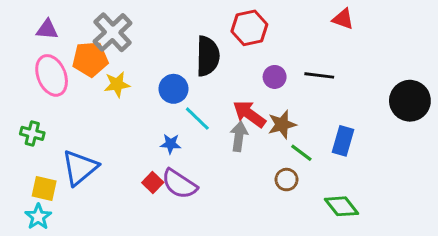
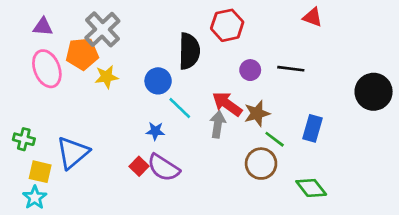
green cross: (32, 133) -> (24, 139), moved
brown circle: (287, 180) -> (261, 164), size x1.5

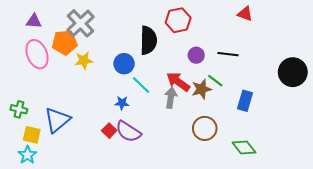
green line: (275, 139) -> (215, 81), moved

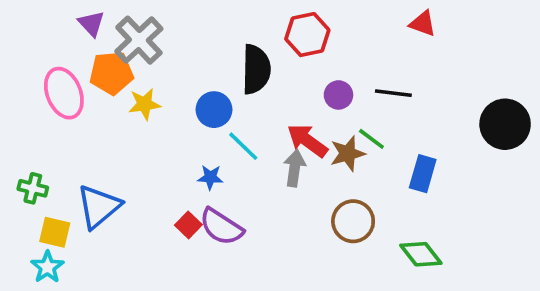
purple triangle: (34, 21) -> (91, 24), moved, turned 42

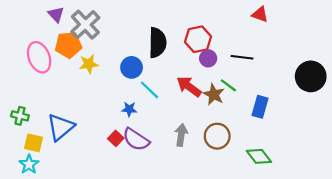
red hexagon: (307, 35) -> (198, 39), moved
brown star: (348, 154) -> (214, 94), turned -30
gray arrow: (295, 168) -> (181, 135), moved

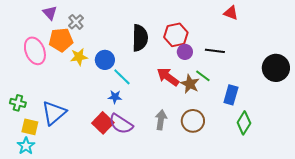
gray cross: (85, 25) -> (76, 22), size x0.6
blue circle: (132, 67) -> (105, 60), moved
cyan line: (150, 90) -> (122, 77), moved
red square: (116, 138) -> (103, 123), size x1.5
green diamond: (259, 156) -> (244, 123), moved, turned 70

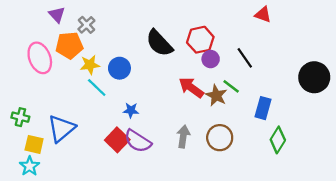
black semicircle: (140, 38) -> (159, 43), turned 136
black line: (215, 51) -> (245, 58), turned 48
cyan line: (122, 77) -> (97, 88), moved

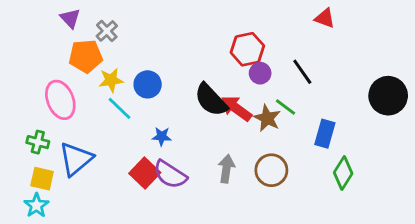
black semicircle: (159, 43) -> (211, 100), moved
pink ellipse: (40, 58) -> (60, 100), moved
green cross: (20, 117) -> (38, 142), moved

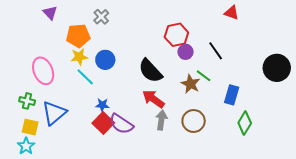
gray cross: (107, 31) -> (101, 17), moved
orange pentagon: (86, 56) -> (78, 36), moved
red arrow: (236, 108) -> (153, 99), moved
blue star: (162, 136) -> (102, 105), moved

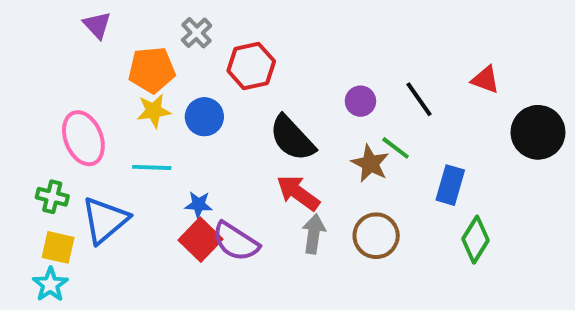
red triangle: (232, 13) -> (485, 80), moved
red hexagon: (176, 35) -> (251, 66), moved
cyan line: (85, 77) -> (152, 167), moved, turned -42

